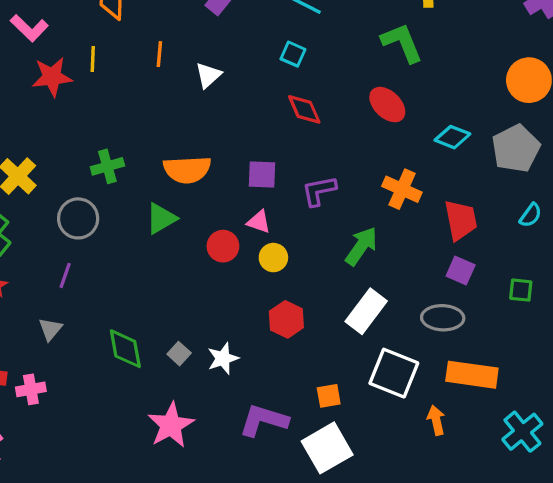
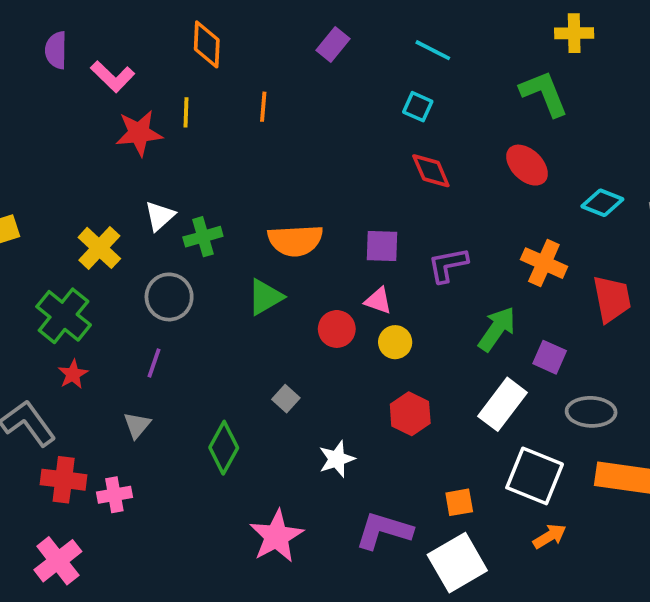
white triangle: (208, 75) -> (160, 216), moved
purple square: (461, 271) -> (550, 357), moved
green diamond: (125, 349) -> (224, 448), turned 39
gray square: (179, 354) -> (286, 399), moved
orange arrow: (436, 420) -> (550, 536), moved, turned 72

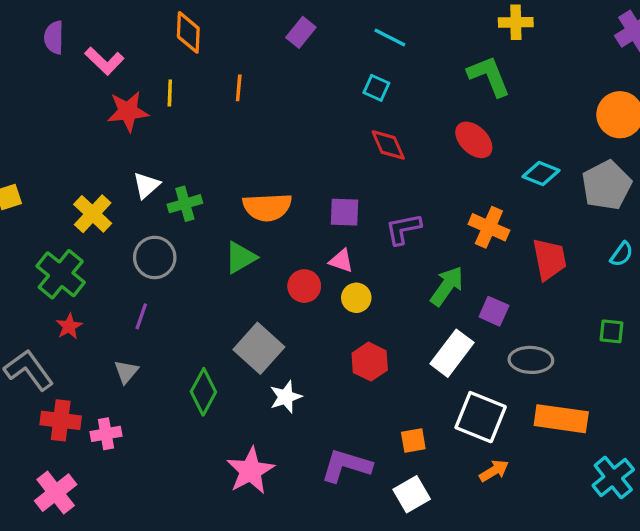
gray square: (286, 399) -> (259, 348), size x2.0
white star: (337, 459) -> (286, 397), moved
white square: (457, 563) -> (412, 494), size x0.7

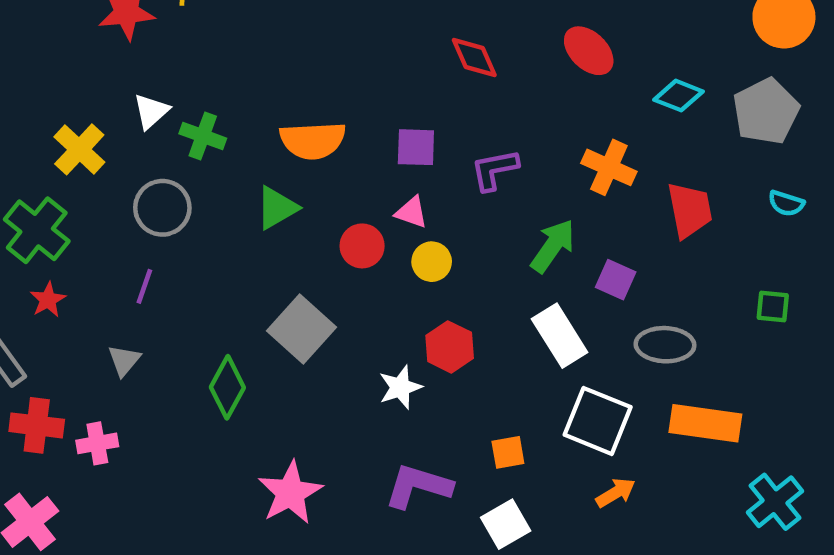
green cross: (185, 204) -> (203, 136), turned 36
cyan semicircle: (622, 254) -> (786, 203), turned 72
white rectangle: (452, 353) -> (560, 336), turned -69
white star: (286, 397) -> (400, 387), moved

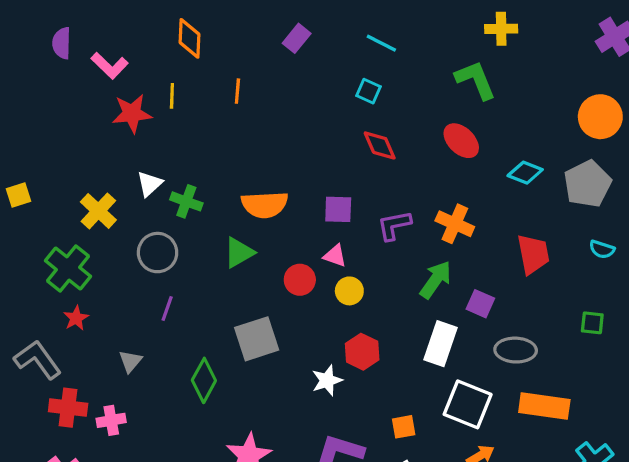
orange cross: (609, 167) -> (455, 224), moved
purple line: (144, 286) -> (167, 308), moved
gray square: (301, 329) -> (257, 339), turned 30
white rectangle: (560, 336) -> (440, 344), turned 51

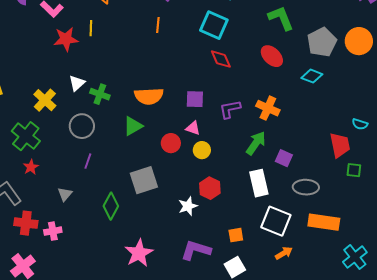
orange line: (237, 91) -> (158, 25), moved
cyan square: (369, 91) -> (214, 25), size x1.8
gray pentagon: (588, 184) -> (322, 42), moved
red trapezoid: (533, 254) -> (340, 145), moved
white rectangle: (440, 344) -> (259, 183), turned -32

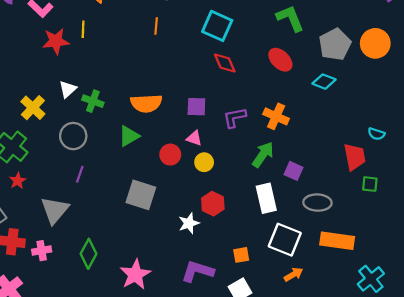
gray square: (144, 180) -> (141, 195), turned 36
gray triangle: (65, 194) -> (55, 210), size x1.8
green diamond: (111, 206) -> (88, 254), moved

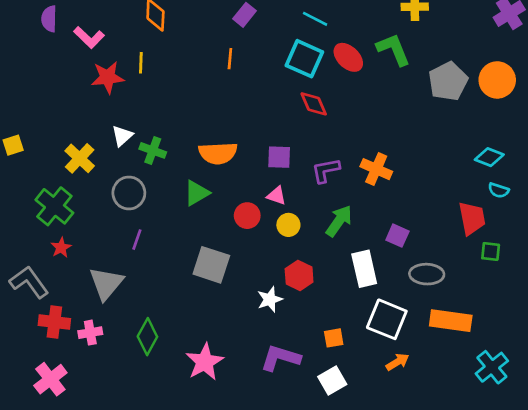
red ellipse: (280, 60) -> (348, 57), moved
cyan diamond: (324, 82) -> (489, 157), moved
green arrow: (263, 155) -> (339, 221), moved

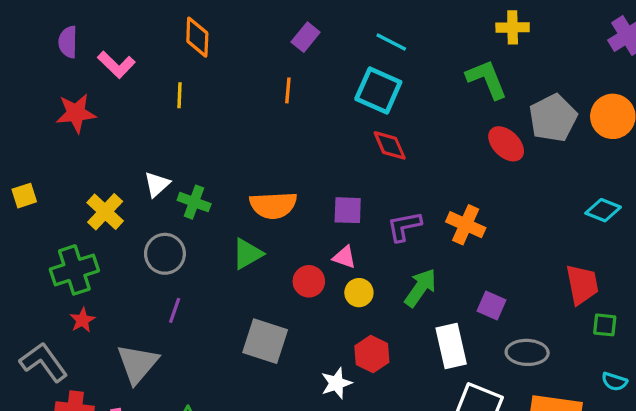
red ellipse: (348, 57) -> (506, 144), moved
red star: (108, 77) -> (76, 113), moved
cyan semicircle: (499, 190) -> (614, 382), moved
green cross: (54, 206) -> (74, 270), turned 33

